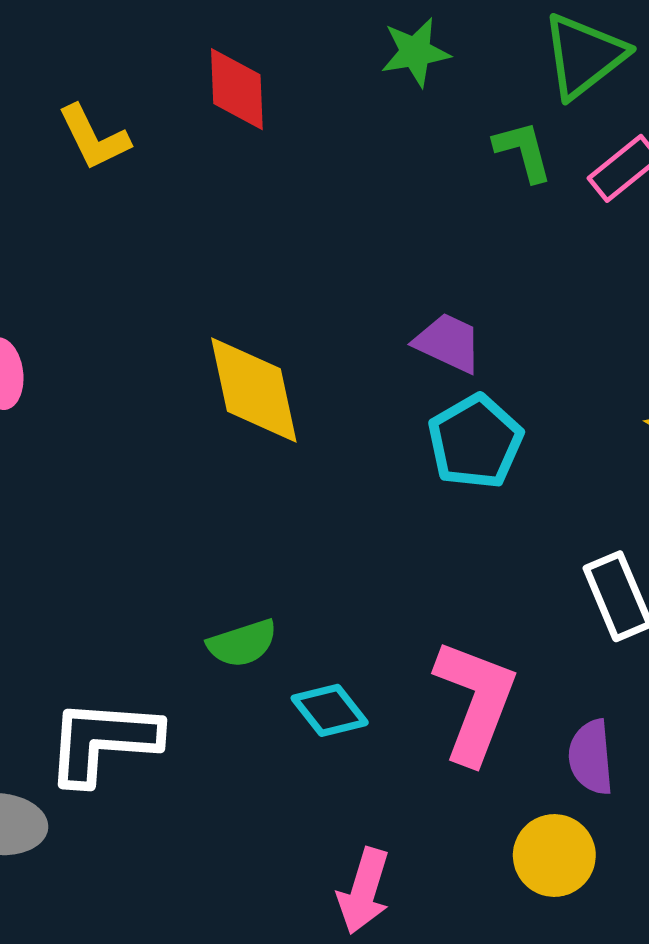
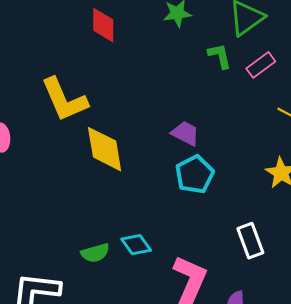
yellow L-shape: (94, 138) -> (64, 100), moved, size x1.6
cyan diamond: (330, 710) -> (136, 245), moved

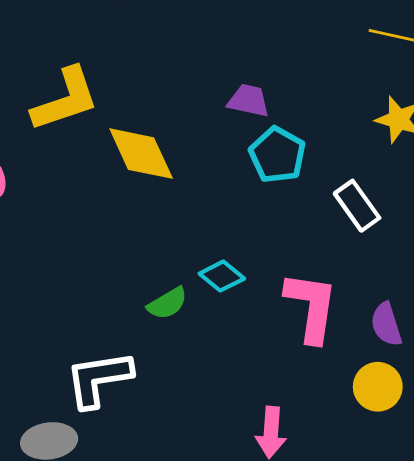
yellow L-shape: (64, 100) -> (65, 99), turned -70
white rectangle: (250, 241) -> (357, 206), moved

